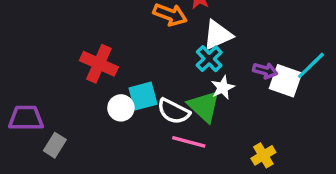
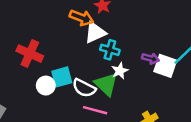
white triangle: (218, 35) -> (95, 33), moved
cyan cross: (209, 59) -> (110, 50), turned -30

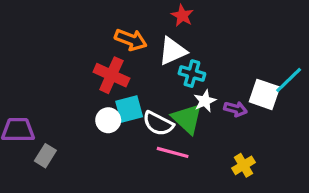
orange arrow: (82, 18) -> (131, 40), moved
red cross: (30, 54) -> (111, 75), moved
purple arrow: (151, 58) -> (235, 109), moved

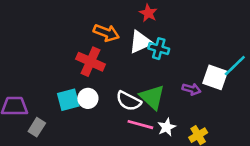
cyan cross: (192, 74) -> (159, 49), moved
white star: (205, 101) -> (167, 127), moved
cyan square: (129, 109) -> (68, 100), moved

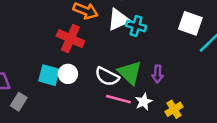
white square: (215, 77) -> (190, 23), moved
purple arrow: (192, 89) -> (158, 74), moved, turned 78
cyan square: (68, 100) -> (49, 75), turned 30

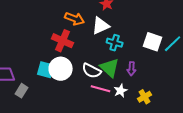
white square: (190, 23) -> (153, 42), moved
cyan cross: (136, 26) -> (115, 43), moved
white circle: (68, 74) -> (61, 69), size x1.5

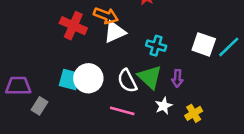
white triangle: (101, 26) -> (115, 32), moved
red cross: (63, 41) -> (73, 26), moved
white semicircle: (92, 71) -> (127, 81), turned 36
pink line: (101, 89) -> (122, 111), moved

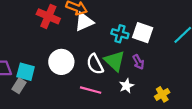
white square: (204, 44) -> (143, 33), moved
purple arrow: (177, 78) -> (138, 62), turned -32
cyan square: (70, 80) -> (26, 72), moved
yellow cross: (194, 113) -> (162, 94), moved

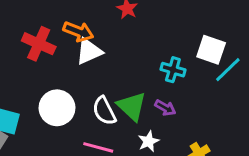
white square: (143, 33) -> (211, 50), moved
cyan cross: (120, 34) -> (173, 70), moved
purple arrow: (138, 62) -> (165, 108), turned -32

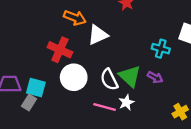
orange arrow: (78, 32) -> (75, 18), moved
red cross: (39, 44) -> (60, 50), moved
white star: (149, 141) -> (126, 102), moved

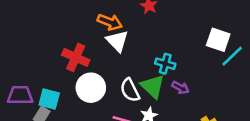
orange arrow: (75, 18) -> (110, 22), moved
white triangle: (98, 35) -> (117, 41), turned -50
cyan cross: (161, 49) -> (165, 64), moved

